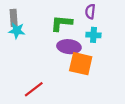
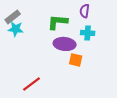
gray rectangle: (14, 18) -> (13, 17), turned 56
orange square: (81, 64) -> (76, 60), size x0.6

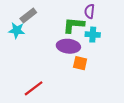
gray rectangle: (13, 17) -> (28, 16), moved
green L-shape: (58, 22) -> (74, 25), moved

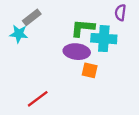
purple semicircle: (90, 11) -> (120, 13), moved
cyan cross: (93, 35) -> (104, 39), size x1.5

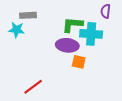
gray rectangle: (32, 17) -> (28, 15), turned 35

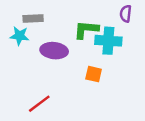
purple ellipse: (67, 45) -> (54, 51), moved

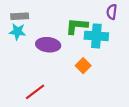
gray rectangle: (33, 19) -> (20, 16), moved
orange square: (94, 74) -> (83, 66), turned 32

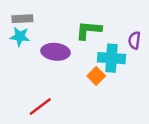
purple semicircle: (112, 12) -> (134, 40), moved
cyan cross: (96, 36) -> (111, 58), moved

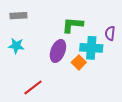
cyan star: (20, 37) -> (16, 46), moved
purple ellipse: (56, 52) -> (58, 51), moved, turned -75

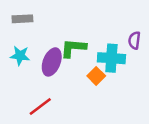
green L-shape: (73, 25) -> (73, 48), moved
purple ellipse: (58, 51) -> (52, 62), moved

